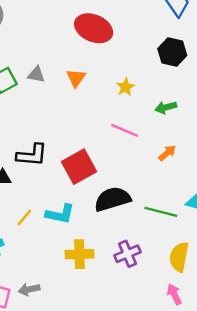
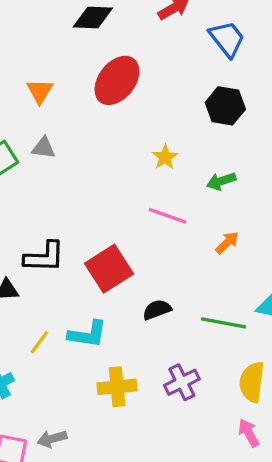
red ellipse: (94, 28) -> (117, 80), turned -72
orange triangle: (76, 78) -> (40, 91), moved
black semicircle: (112, 199) -> (157, 310), size x0.6

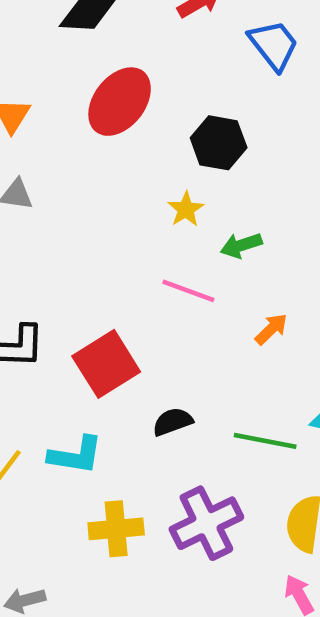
black hexagon: (225, 106) -> (219, 143), moved
green arrow: (221, 181) -> (241, 245), moved
purple cross: (182, 382) -> (206, 523), size x1.4

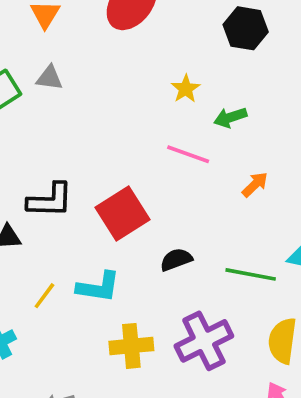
black hexagon: (219, 143) -> (246, 28), moved

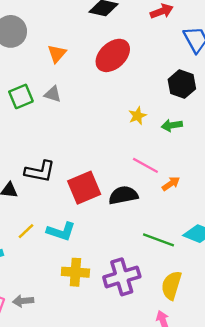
green arrow: (230, 117) -> (172, 125), moved
pink line: (188, 154) -> (145, 165), moved
black semicircle: (176, 260) -> (123, 195), moved, size x1.4

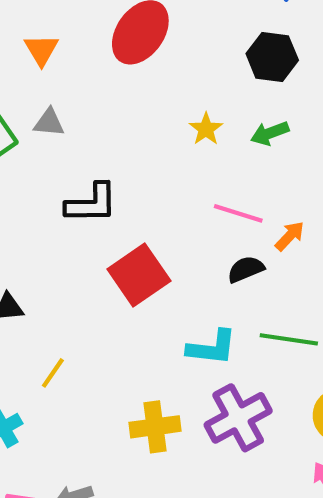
black L-shape: (40, 171) -> (91, 203), moved
black semicircle: (123, 195) -> (246, 269), moved, size x0.7
cyan L-shape: (61, 231) -> (212, 348), moved

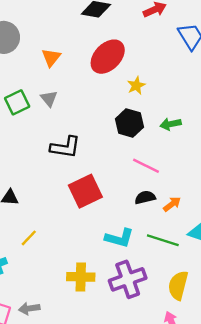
black hexagon: (272, 57) -> (129, 123), moved
gray triangle: (49, 123) -> (49, 99), turned 36
yellow star: (206, 129) -> (136, 86), moved
orange arrow: (290, 236) -> (172, 204), moved

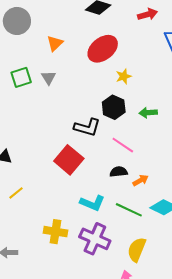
black L-shape: (65, 147) -> (87, 127), moved
red square: (85, 191) -> (69, 160), turned -32
purple cross: (128, 279) -> (95, 239), turned 36

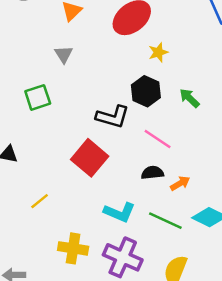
green square: (21, 77) -> (38, 97), moved
green arrow: (148, 113) -> (189, 98), turned 48
yellow line: (16, 193) -> (40, 201), moved

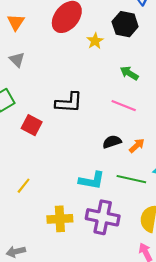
black hexagon: (146, 91) -> (125, 24), moved
pink line: (158, 139) -> (124, 106), moved
red square: (90, 158) -> (32, 125), moved, size x0.7

